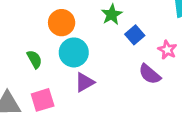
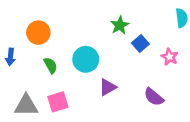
orange circle: (62, 23) -> (38, 33), moved
purple semicircle: (150, 74) -> (154, 97), moved
purple triangle: (85, 82) -> (108, 87), moved

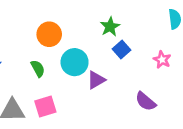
orange circle: (38, 33) -> (49, 34), moved
blue square: (140, 44) -> (121, 49), moved
purple triangle: (108, 87) -> (96, 80), moved

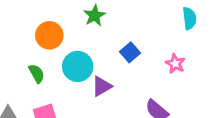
green star: (110, 27) -> (95, 16), moved

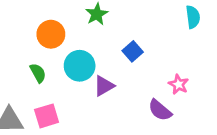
pink star: (175, 64) -> (179, 84), moved

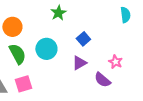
orange circle: (51, 34) -> (12, 27), moved
green semicircle: (38, 73) -> (17, 54), size x1.5
purple triangle: (104, 86) -> (79, 63), moved

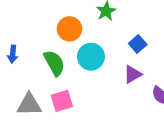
orange circle: (12, 27) -> (69, 29), moved

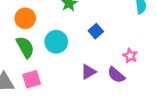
orange circle: (69, 29) -> (25, 18), moved
purple triangle: (133, 74) -> (88, 72), moved

